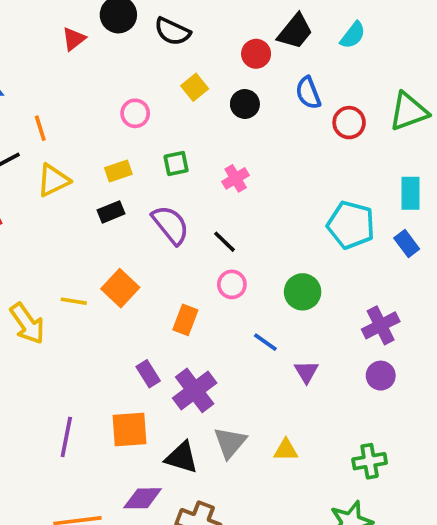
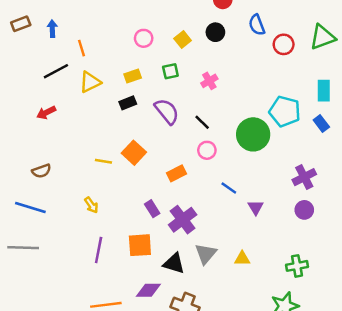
yellow square: (195, 87) -> (183, 40), moved
green circle: (303, 292) -> (253, 134), moved, size x1.4
orange rectangle: (185, 320) -> (176, 173), turned 42
yellow arrow: (27, 323) -> (91, 205), moved, size x0.6

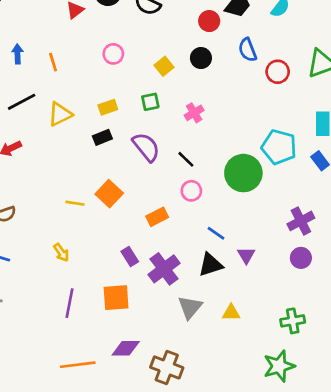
pink circle: (144, 38) -> (113, 54), moved
orange line: (82, 48) -> (53, 62), moved
black triangle: (174, 263) -> (211, 265), moved, turned -35

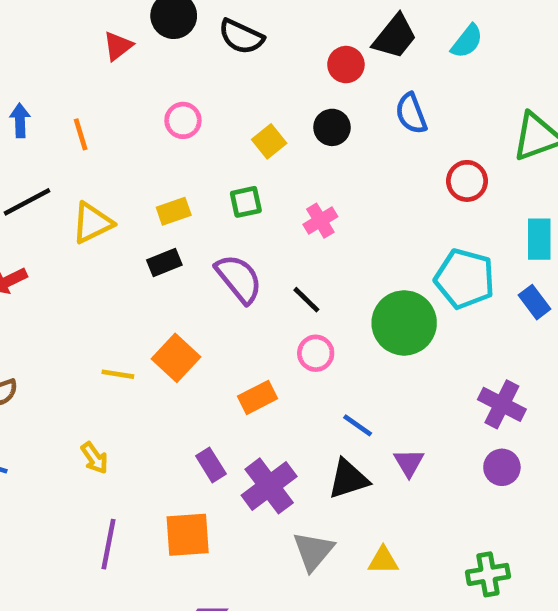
red circle: (278, 72) -> (467, 181), moved
purple cross: (301, 221) -> (502, 404), turned -36

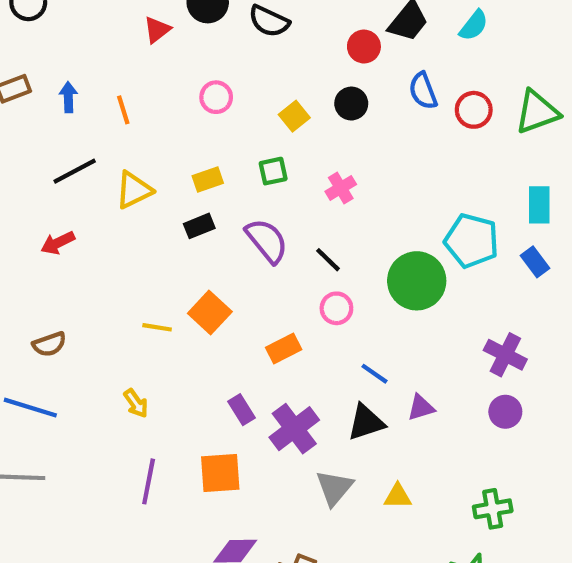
red circle: (467, 181) -> (474, 110), moved
purple triangle: (409, 463) -> (421, 408), turned 44

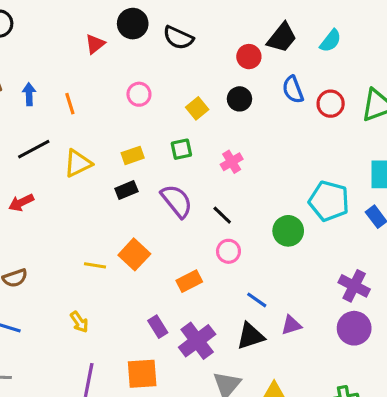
green circle: (417, 281) -> (288, 231), size x0.7
purple circle: (505, 412) -> (354, 328), size x1.4

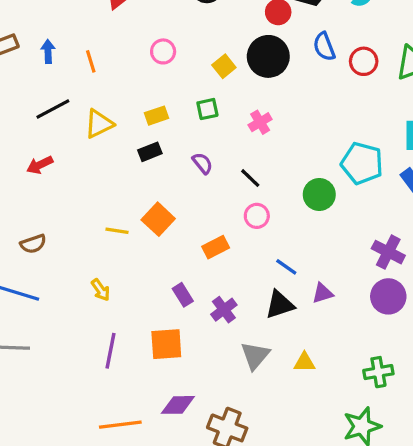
black circle: (239, 99) -> (268, 56), size x1.6
purple semicircle: (177, 201) -> (203, 163), size x0.6
purple cross: (197, 341) -> (224, 310), size x0.7

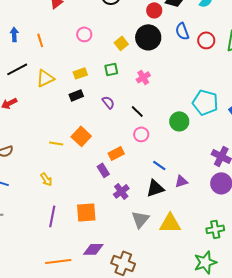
purple rectangle: (183, 295) -> (103, 170), moved
yellow triangle: (304, 362) -> (170, 223), size x1.6

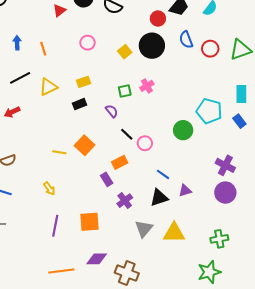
green square: (111, 69) -> (125, 91), moved
black line: (137, 111) -> (127, 134), moved

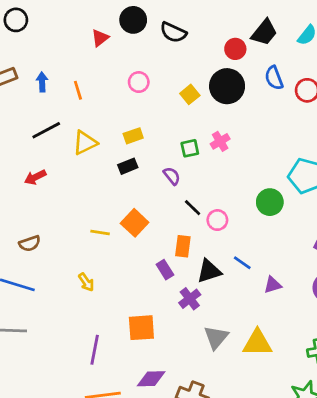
orange rectangle: (120, 162) -> (183, 246), turned -56
black triangle: (159, 198) -> (209, 271), moved
purple line: (55, 226) -> (95, 350), moved

